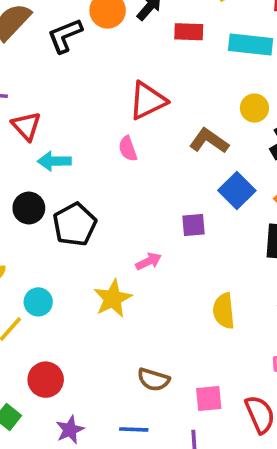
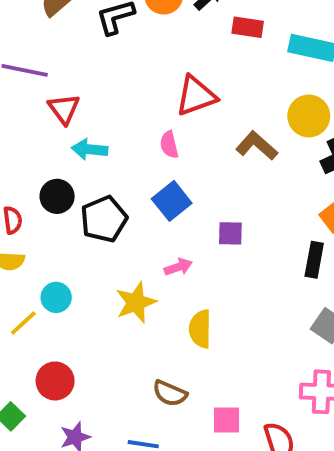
yellow circle: (254, 108) -> (309, 116), size x1.4
blue square: (237, 191) -> (172, 201), moved
yellow semicircle: (224, 311) -> (200, 329), moved

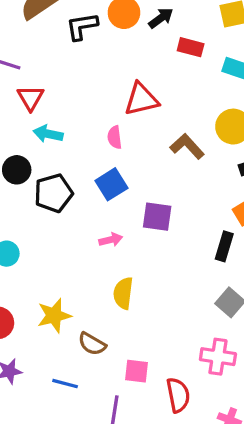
purple square: (230, 233) -> (157, 217), size x1.4
yellow star: (136, 302) -> (54, 316), moved

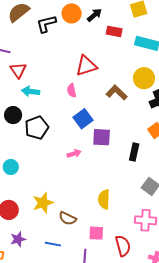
blue square: (111, 184) -> (83, 119), moved
black rectangle: (224, 246) -> (134, 152), moved
yellow semicircle: (123, 293) -> (104, 199), moved

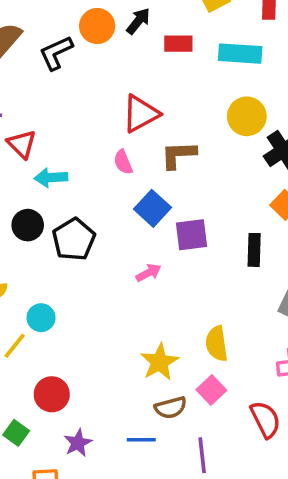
brown L-shape: (117, 93) -> (178, 155), moved, turned -35
yellow star: (43, 203) -> (159, 362), moved
brown semicircle: (68, 218) -> (171, 408), moved, turned -30
pink square: (96, 233) -> (211, 390), moved, turned -35

